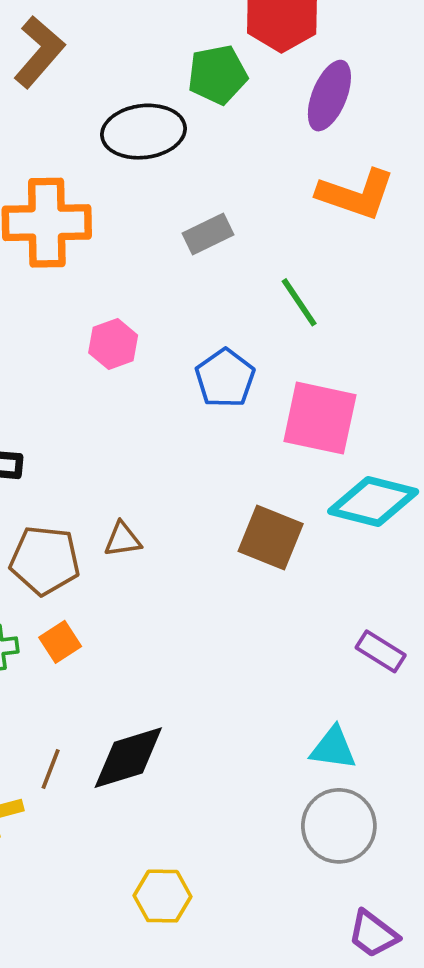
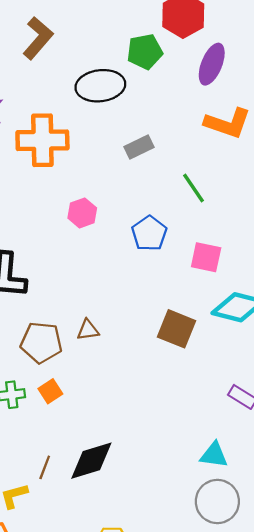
pink square: (320, 418) -> (206, 257), size x0.7

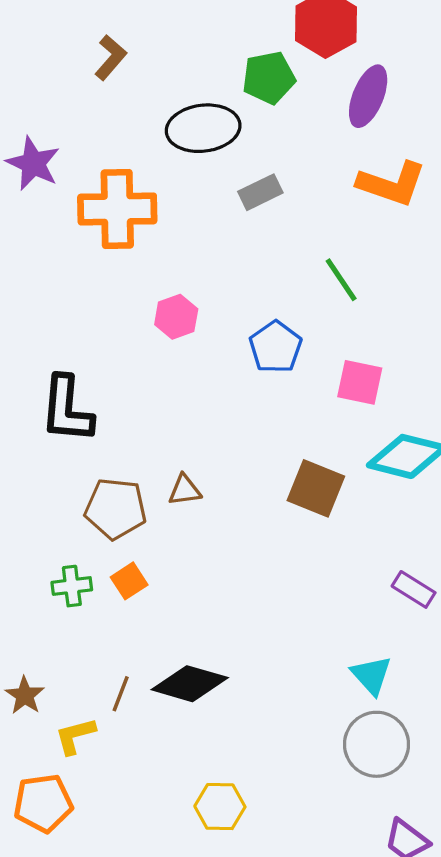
brown L-shape: (38, 38) -> (111, 57), size x0.7
gray rectangle: (139, 147) -> (260, 192), moved
cyan triangle: (214, 455) -> (371, 675), turned 40
black diamond: (91, 461) -> (190, 684), turned 33

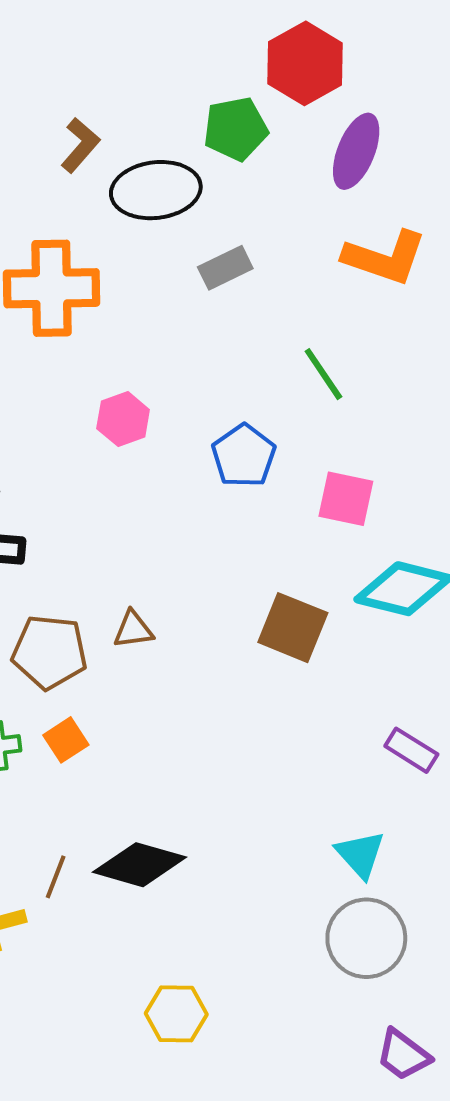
brown L-shape: (111, 57) -> (80, 145), moved

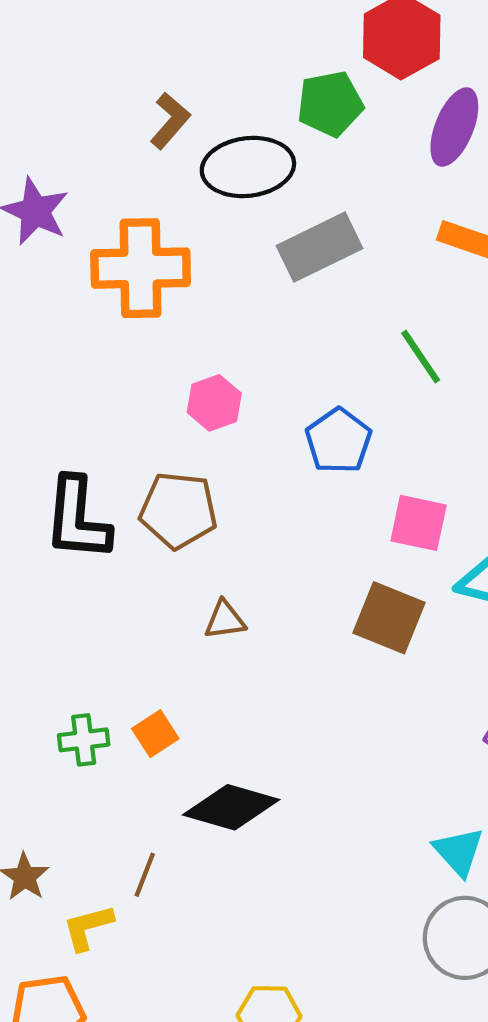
gray rectangle: (225, 268) -> (320, 247), size x1.5
pink square: (346, 499) -> (419, 523), moved
brown pentagon: (50, 652) -> (178, 510), moved
black diamond: (139, 865) -> (231, 807), moved

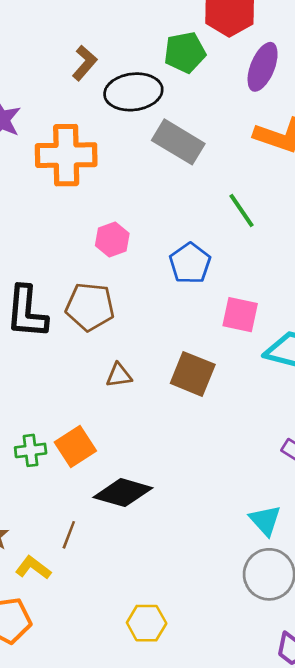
gray rectangle: (320, 247) -> (178, 142), turned 57
brown square: (389, 618) -> (193, 374), moved
orange square: (155, 734) -> (75, 446), size x1.4
yellow L-shape: (88, 927) -> (33, 568), turned 52

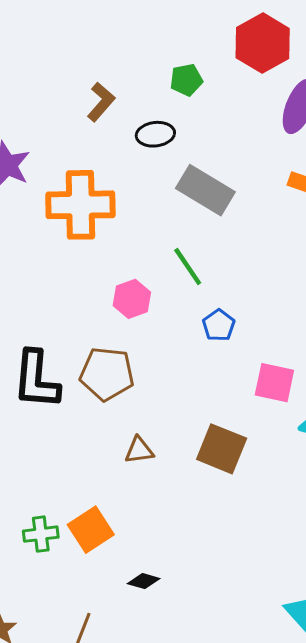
green pentagon: (185, 52) -> (186, 80), moved, size x0.7
black ellipse: (133, 92) -> (155, 134), size x0.6
green line: (241, 211) -> (188, 267), moved
blue pentagon: (190, 263) -> (219, 325), size x0.7
black diamond: (123, 493) -> (144, 581), size x0.5

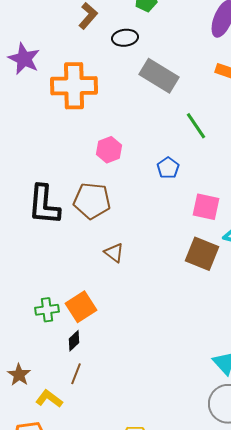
green line: (188, 267) -> (196, 126), moved
brown square: (222, 449) -> (202, 254), moved
brown triangle: (139, 450) -> (114, 253), turned 45
black diamond: (144, 581) -> (74, 341), moved, turned -60

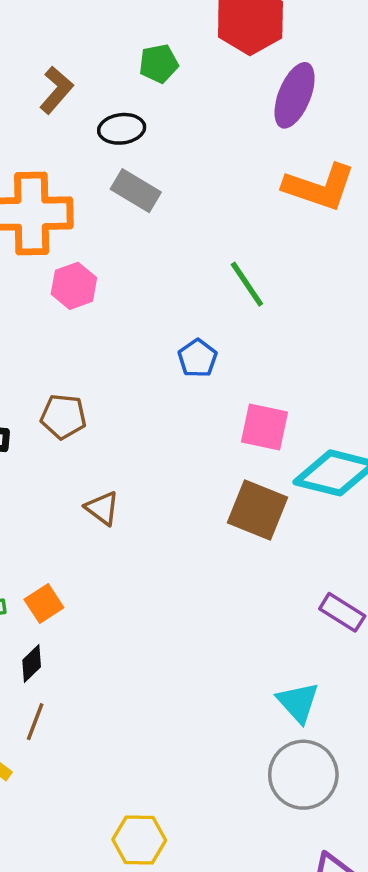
gray rectangle: (159, 76) -> (136, 191), moved, size x0.7
pink hexagon: (109, 150) -> (74, 286), moved
brown pentagon: (92, 201) -> (63, 416), size x0.7
orange square: (81, 307) -> (44, 603), size x0.7

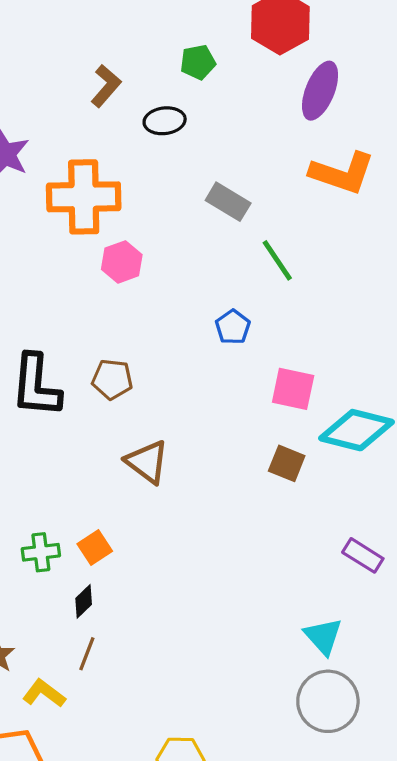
gray rectangle: (136, 191) -> (228, 202), moved
brown triangle: (102, 508) -> (147, 462), size x1.4
brown square: (257, 510) -> (287, 463), size x0.7

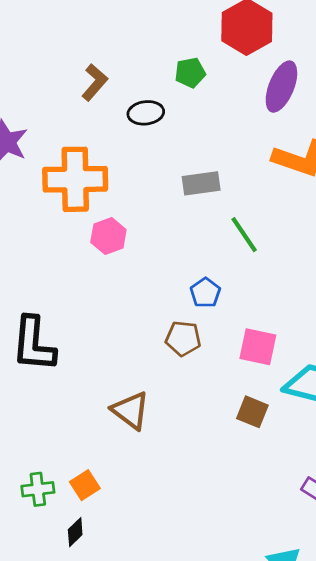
green pentagon: (198, 62) -> (190, 73), moved
gray rectangle: (228, 202) -> (201, 183), turned -39
brown pentagon: (112, 379) -> (183, 338), moved

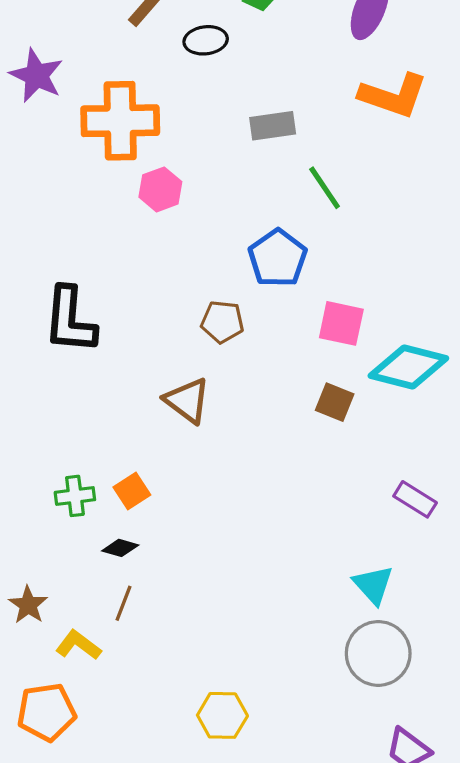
blue pentagon: (205, 293) -> (278, 258), size x1.6
brown pentagon: (183, 338) -> (222, 322), moved
black diamond: (75, 532) -> (120, 548), turned 60

